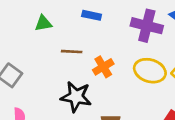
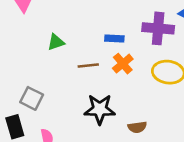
blue rectangle: (92, 15) -> (114, 38), moved
orange cross: (103, 67) -> (123, 64), moved

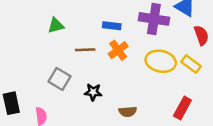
gray square: (32, 98) -> (59, 79), moved
black star: (100, 109) -> (93, 92), size x0.6

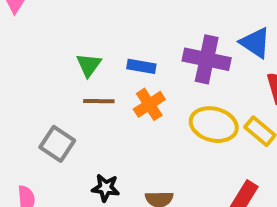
green triangle: (56, 25) -> (89, 65), moved, turned -42
black star: (93, 92) -> (106, 188), moved

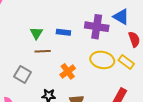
orange cross: (149, 104) -> (68, 71), moved

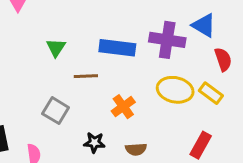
blue rectangle: (63, 32) -> (117, 48), size x1.6
green triangle: (36, 33) -> (56, 48), moved

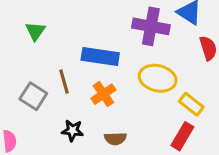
blue rectangle: (117, 48) -> (100, 57), moved
brown line: (86, 76) -> (64, 82), moved, turned 75
yellow rectangle: (211, 93) -> (191, 104), moved

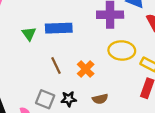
blue rectangle: (100, 57) -> (59, 28), moved
gray square: (33, 96) -> (45, 99), moved

